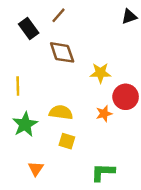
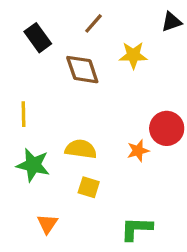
brown line: (59, 15) -> (94, 23), moved
yellow star: (100, 73) -> (133, 55), moved
green star: (25, 124) -> (33, 165), turned -30

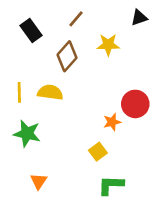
brown diamond: (82, 70) -> (67, 56), turned 60
yellow semicircle: (81, 149) -> (50, 92), moved
yellow square: (89, 187) -> (98, 152), moved, turned 36

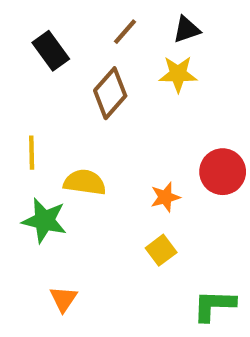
black triangle: (139, 18) -> (187, 30), moved
yellow semicircle: (50, 92) -> (85, 182), moved
orange star: (112, 122) -> (165, 197), moved
green L-shape: (111, 185) -> (214, 305), moved

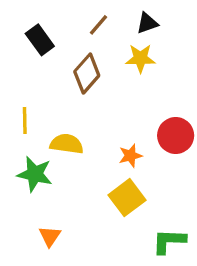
yellow square: (161, 250) -> (127, 198), size x1.5

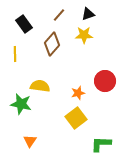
yellow line: (25, 120) -> (15, 54), moved

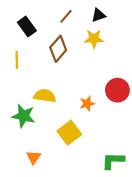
yellow square: (76, 118) -> (69, 133), moved

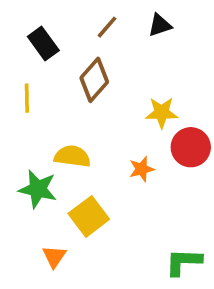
yellow star: (94, 39) -> (162, 113), moved
yellow square: (69, 133) -> (89, 216), moved

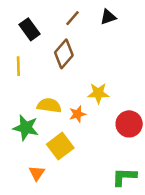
yellow star: (162, 113) -> (98, 93), moved
red circle: (191, 147) -> (129, 124), moved
orange star: (142, 169) -> (77, 114), moved

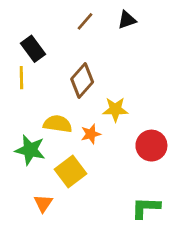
black rectangle: (29, 29) -> (33, 49), moved
brown diamond: (64, 54) -> (82, 81), moved

